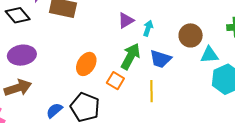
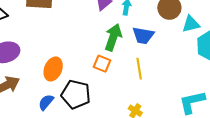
orange ellipse: (86, 64) -> (53, 69), moved

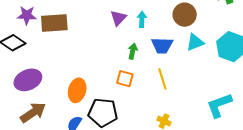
cyan triangle: (191, 24) -> (195, 42), moved
green arrow: (113, 37) -> (133, 51), size x0.6

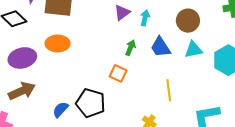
blue trapezoid: (162, 45) -> (161, 47), turned 45
yellow line: (162, 79) -> (169, 90), moved
orange ellipse: (77, 90) -> (58, 43), moved, turned 65

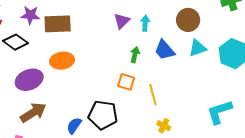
yellow line: (169, 90) -> (153, 95), moved

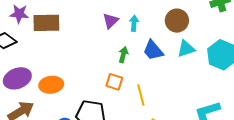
orange ellipse: (62, 61) -> (51, 85), moved

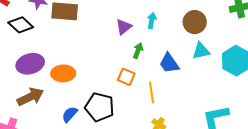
purple triangle: (111, 21) -> (124, 27), moved
blue trapezoid: (153, 50) -> (169, 63), moved

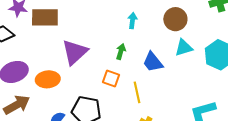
purple triangle: (124, 27) -> (75, 52), moved, size x1.6

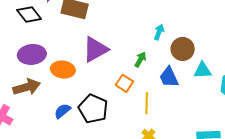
brown circle: (175, 19) -> (183, 49), moved

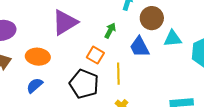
orange ellipse: (63, 70) -> (38, 57), moved
black pentagon: (93, 109) -> (84, 84), moved

